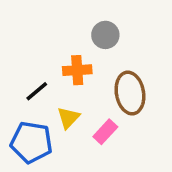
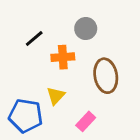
black line: (37, 91) -> (34, 39), moved
pink rectangle: (105, 132) -> (86, 121), moved

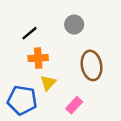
orange cross: (63, 57) -> (38, 58), moved

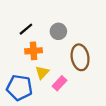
gray circle: (74, 25) -> (58, 31), moved
pink rectangle: (74, 105) -> (59, 83), moved

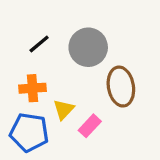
gray circle: (58, 31) -> (88, 47), size x1.5
orange cross: (34, 51) -> (33, 88), moved

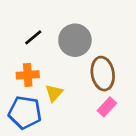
pink rectangle: (90, 126) -> (107, 107), moved

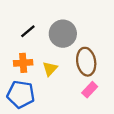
yellow triangle: (54, 93) -> (50, 69), moved

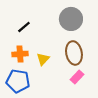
gray circle: (63, 34) -> (71, 19), moved

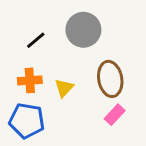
gray circle: (71, 19) -> (83, 30), moved

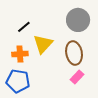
gray circle: (83, 30) -> (78, 20), moved
yellow triangle: (64, 88) -> (43, 44), moved, size x1.5

